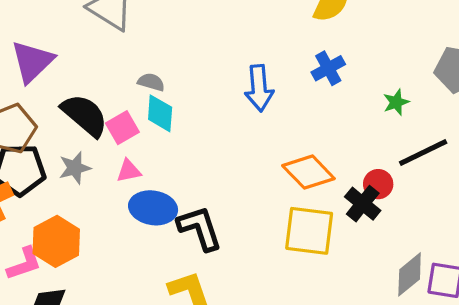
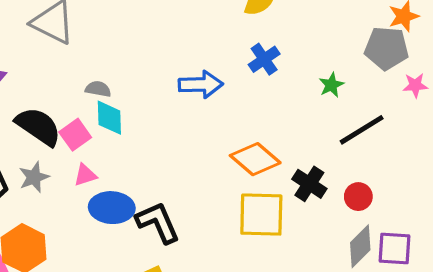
blue arrow: (259, 88) -> (201, 84), turned -81
red circle: (378, 184) -> (358, 197), moved

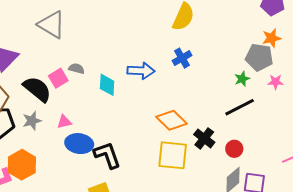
green star: (331, 85) -> (242, 79), moved
cyan diamond: (109, 118) -> (107, 85), moved
pink square: (75, 135) -> (58, 78), moved

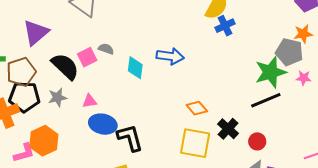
blue cross: (182, 58) -> (225, 26), moved
green star: (242, 79) -> (271, 72), size x2.0
orange diamond: (171, 120) -> (197, 108), size x0.7

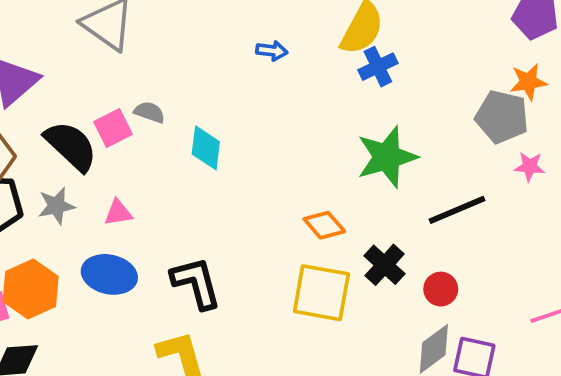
blue arrow: (170, 56) -> (272, 51), moved, size x0.6
green star: (271, 72) -> (387, 157), moved
blue ellipse: (103, 124) -> (109, 274), moved

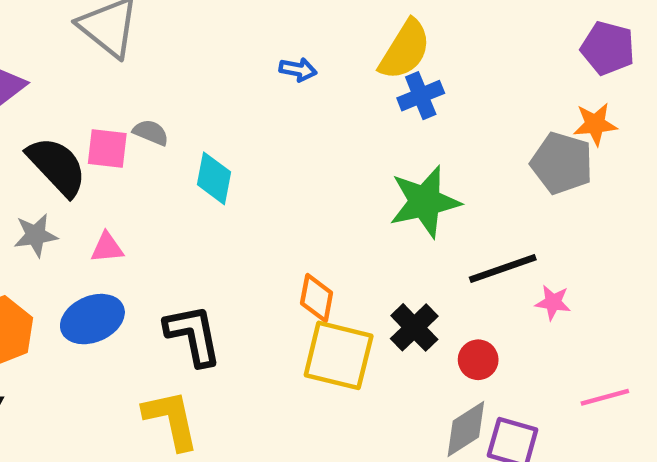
pink square: (113, 128) -> (107, 148), turned 30
pink star: (530, 167) -> (553, 302), moved
orange diamond: (324, 225) -> (317, 298), moved, turned 48
blue ellipse: (109, 274) -> (92, 319), turned -39

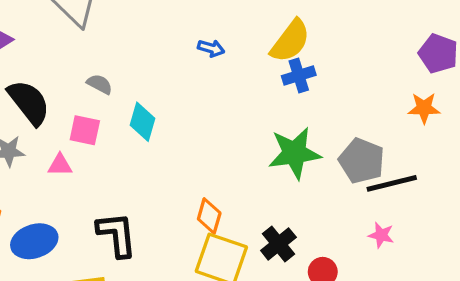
pink square: (107, 148) -> (85, 130), moved
gray pentagon: (562, 163) -> (362, 161), moved
black line: (503, 269) -> (392, 183), moved
blue ellipse: (92, 319) -> (34, 241), moved

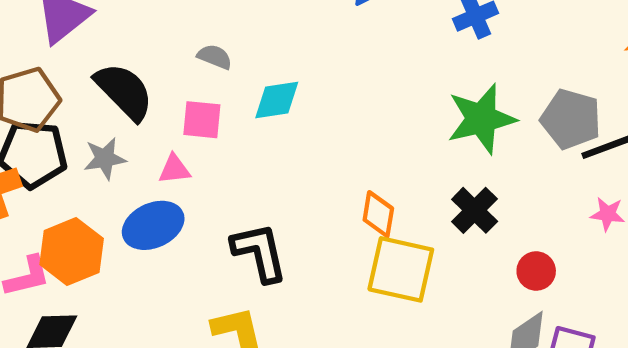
cyan diamond: (143, 122) -> (277, 100), turned 72
blue ellipse: (34, 241) -> (153, 225), moved
black cross: (278, 244) -> (475, 210), moved

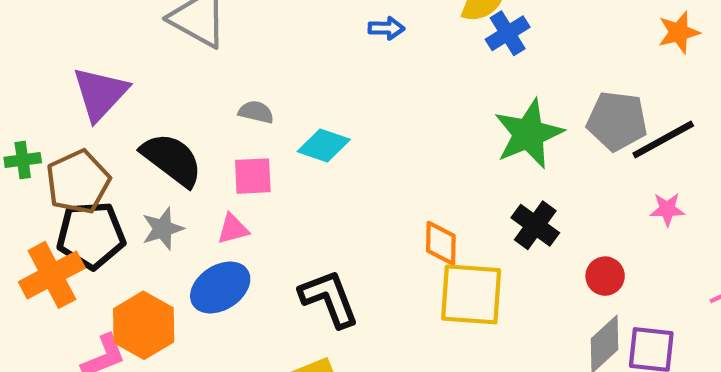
cyan diamond: (277, 100) -> (324, 146), turned 36

